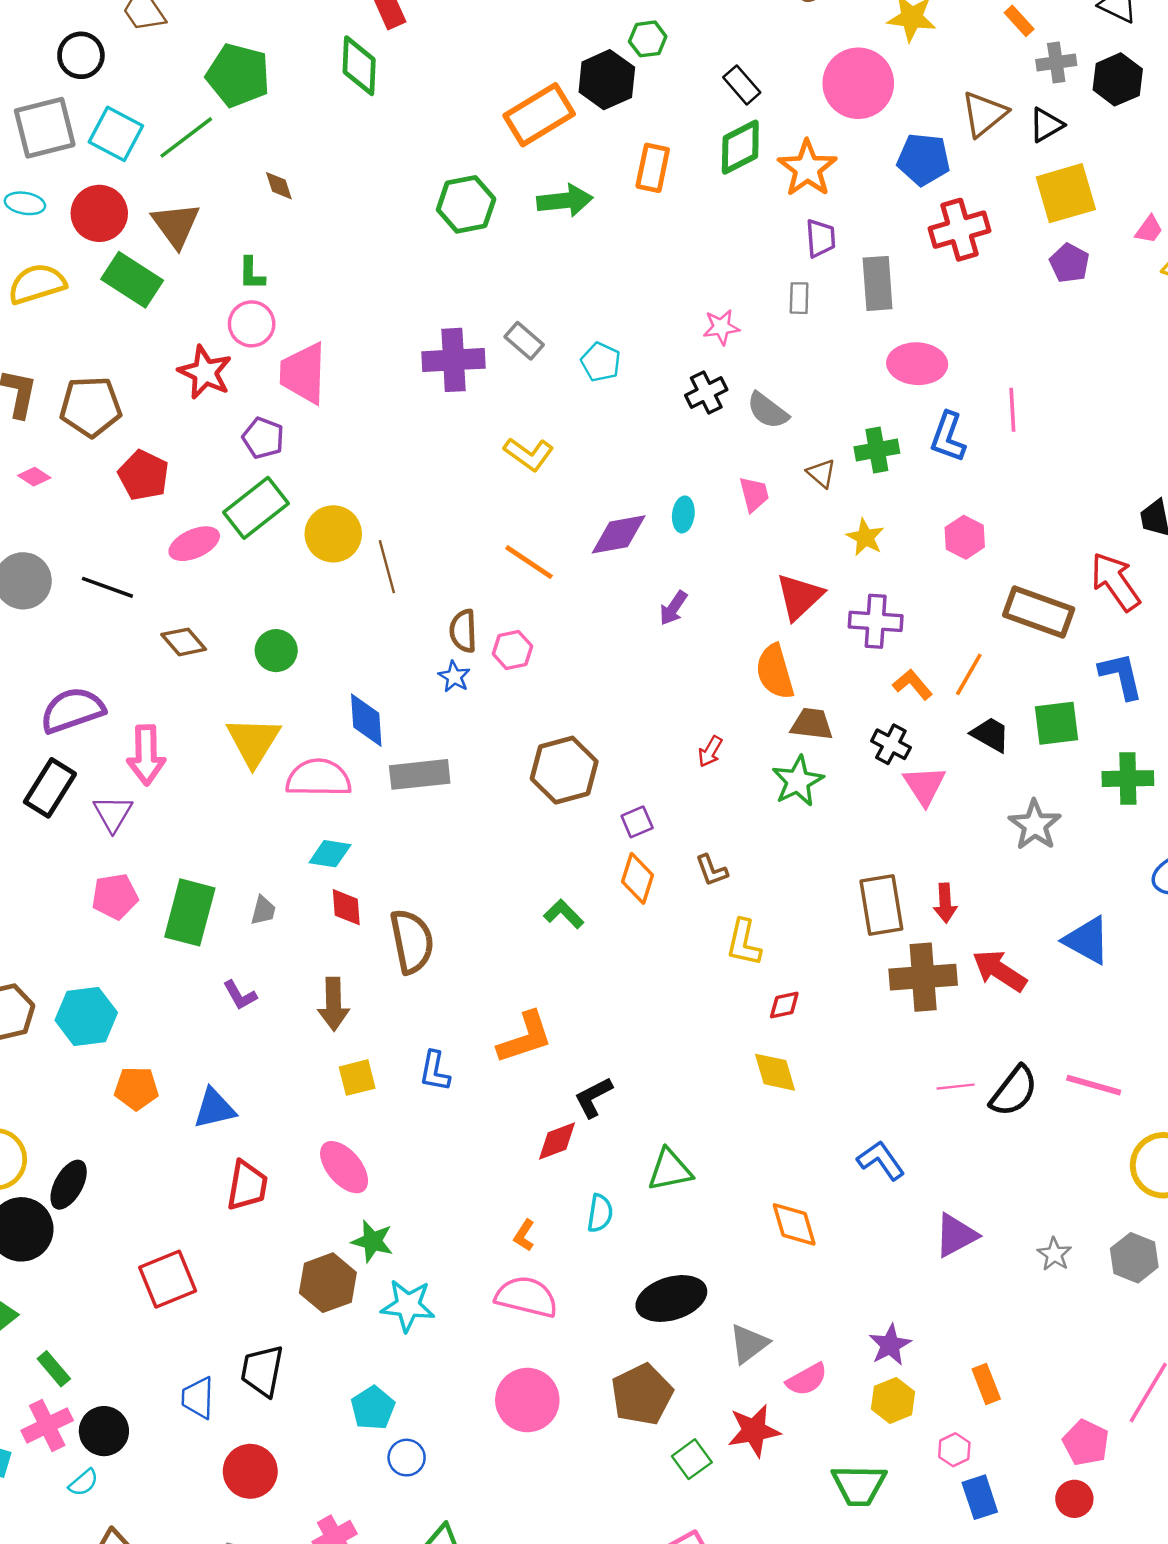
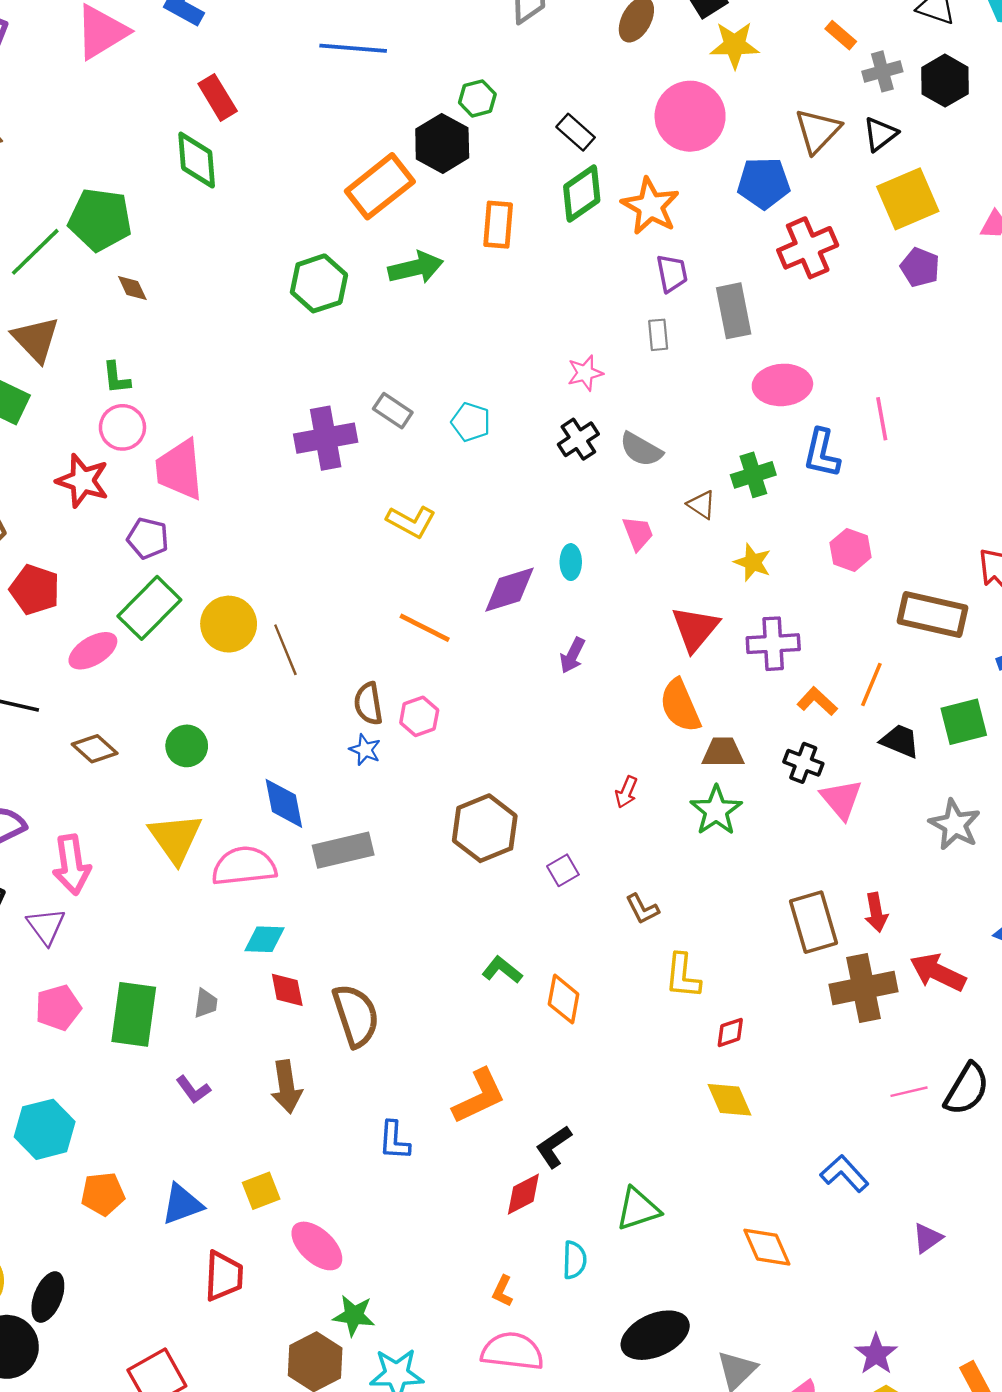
green pentagon: (238, 75) -> (100, 220), moved
orange diamond: (638, 878) -> (564, 999), moved
yellow square: (357, 1078) -> (261, 1191), moved
purple triangle: (956, 1235) -> (927, 1238), size x0.7

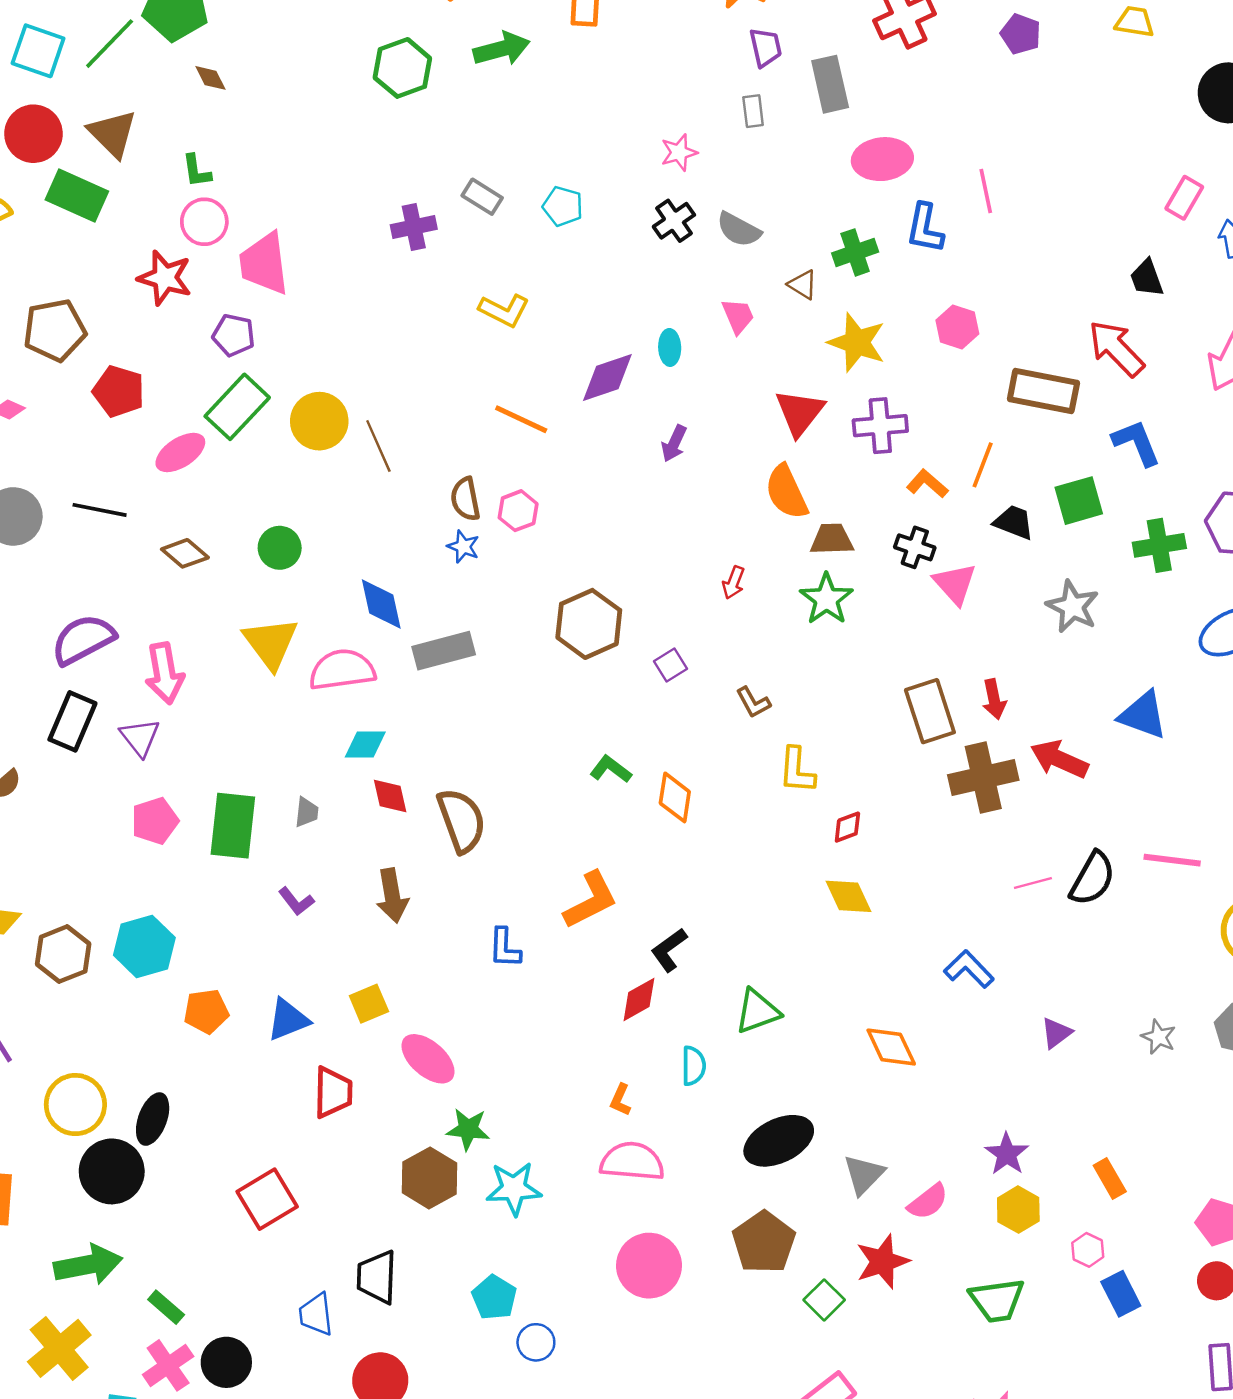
purple cross: (326, 438) -> (414, 227), size x0.7
yellow star: (753, 562) -> (857, 342), size x1.5

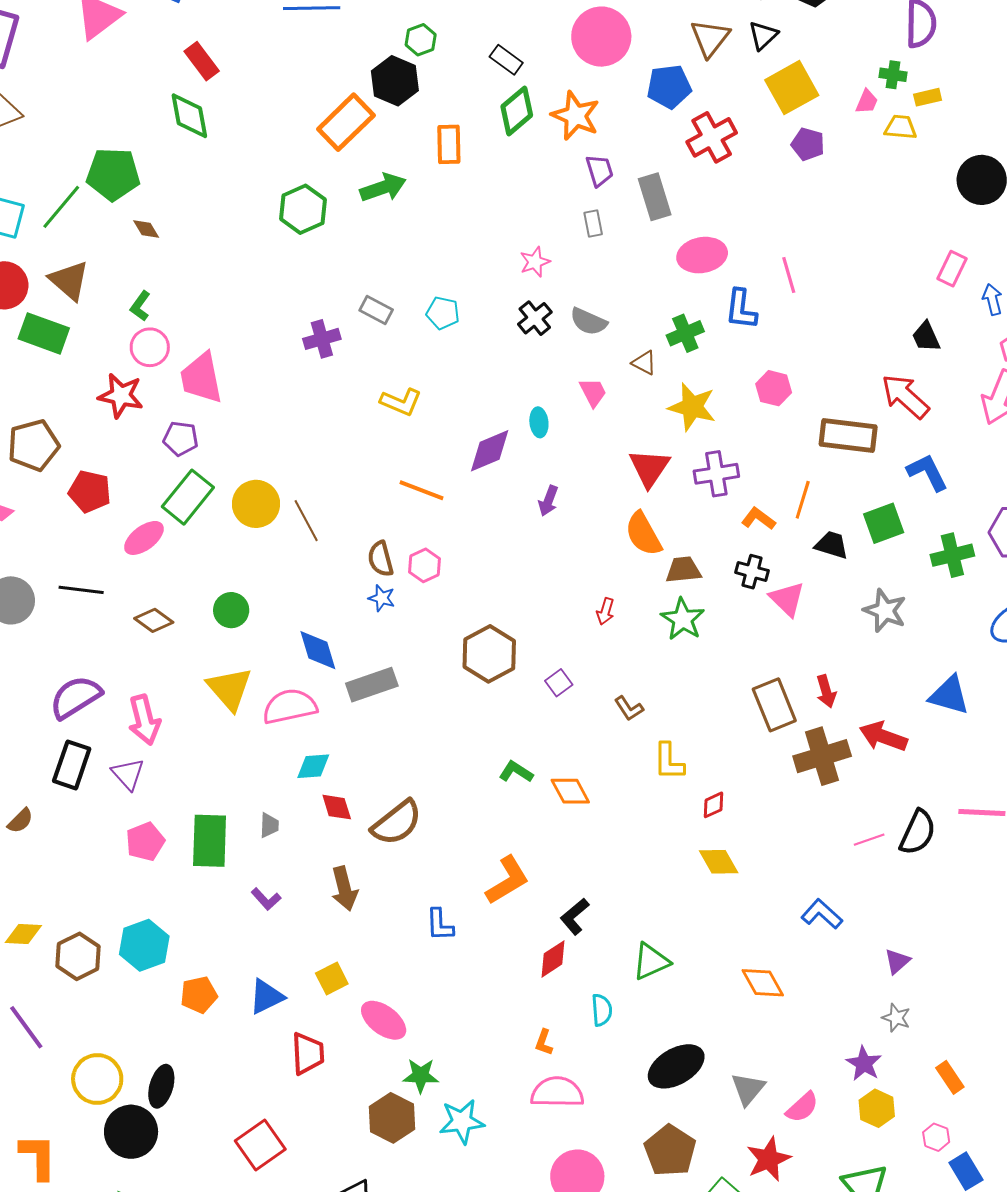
green L-shape: (197, 171) -> (140, 306), turned 48
orange diamond: (675, 797) -> (570, 791), turned -33
brown semicircle: (461, 820) -> (397, 823), turned 76
gray star: (1159, 1037) -> (896, 1018), moved

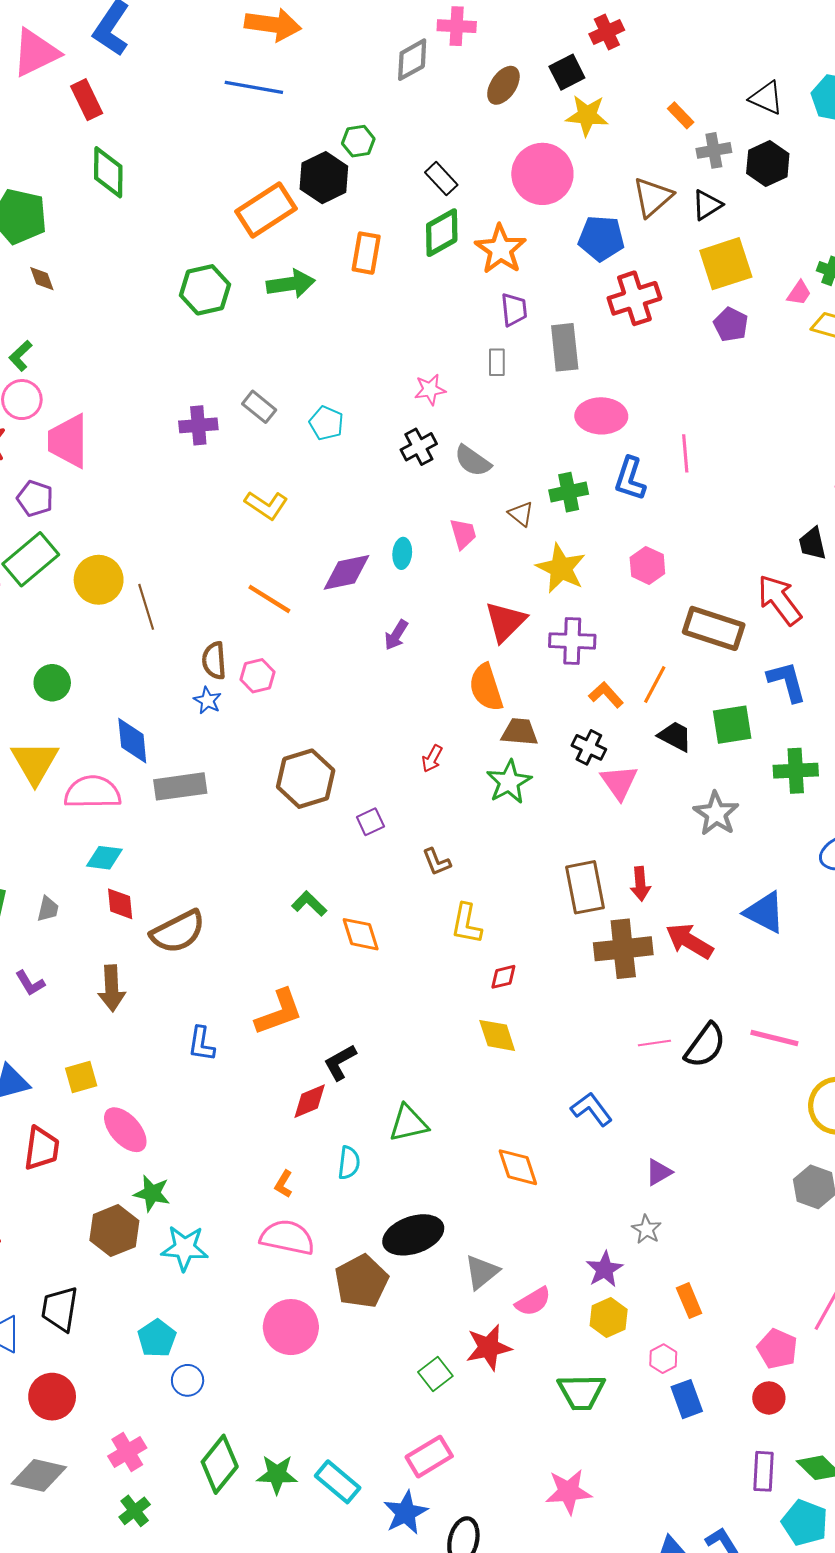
red rectangle: (202, 61) -> (87, 100), moved
brown pentagon: (670, 1151) -> (361, 1281), moved

